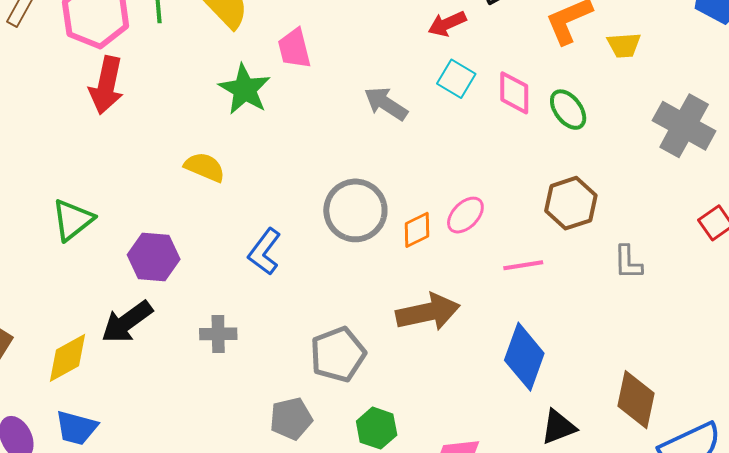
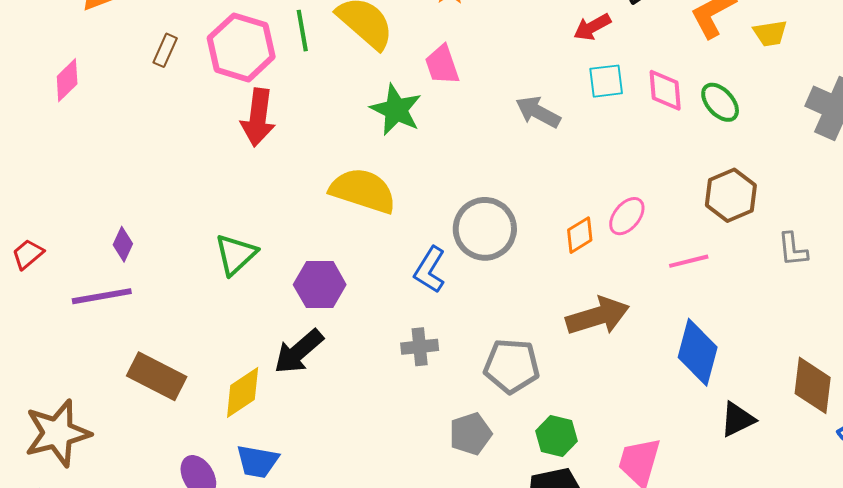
cyan square: (456, 79) -> (606, 81), turned -33
yellow semicircle: (205, 167) -> (363, 191), size x1.6
gray circle: (355, 210) -> (485, 229), moved
gray cross: (218, 334) -> (420, 347), moved
gray pentagon: (338, 354) -> (512, 366), turned 30

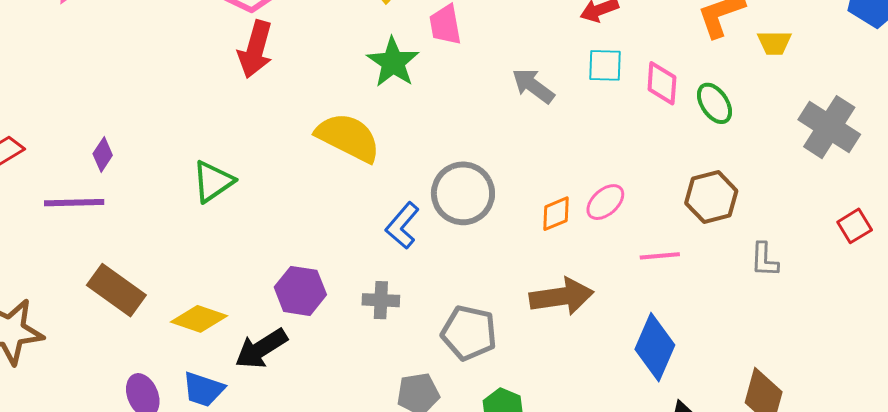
purple hexagon: (320, 285) -> (300, 291), moved
black arrow: (299, 352) -> (261, 349), moved
yellow diamond: (243, 392) -> (199, 319), turned 44

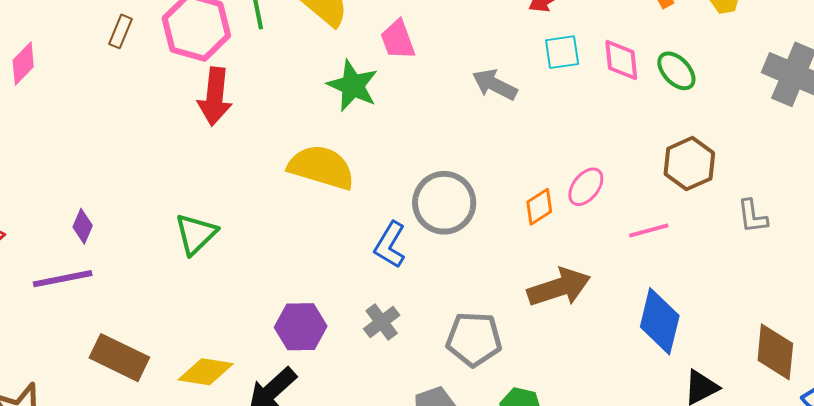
gray cross: (381, 300) -> (382, 322), turned -30

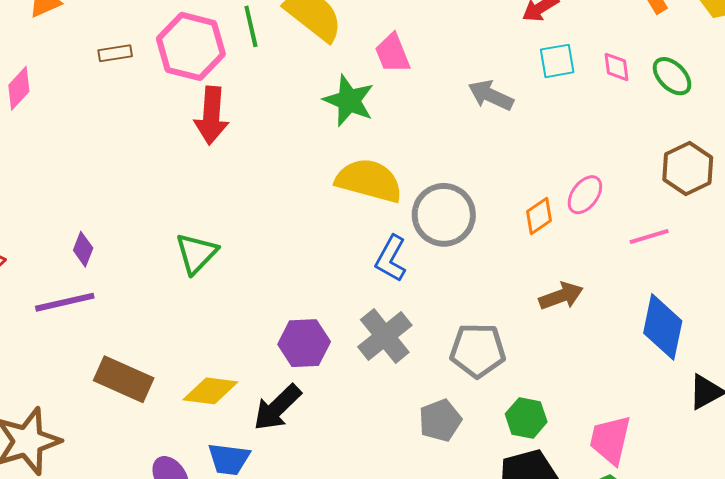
brown rectangle: (120, 31) -> (115, 53), turned 60
pink diamond: (621, 60) -> (616, 67), size x0.7
yellow semicircle: (321, 167) -> (369, 181), moved
brown arrow: (559, 287) -> (561, 296), size x0.7
gray cross: (382, 322) -> (385, 336), size x1.5

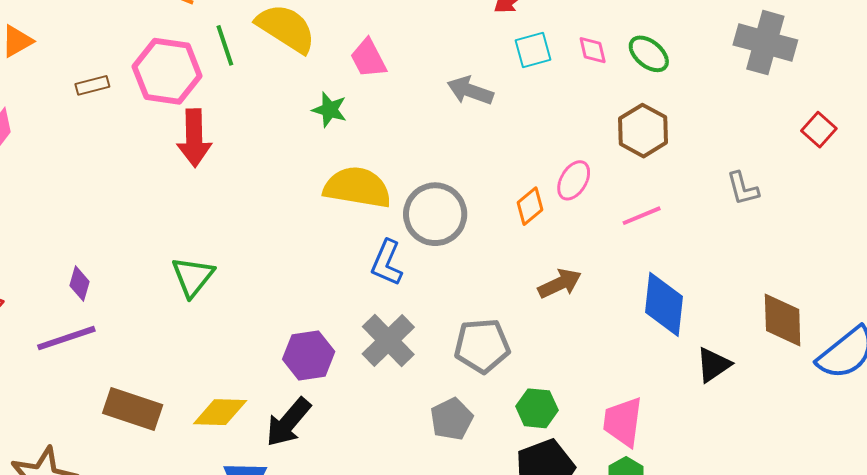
green star: (349, 101) -> (330, 110), size x0.7
brown hexagon: (688, 168) -> (643, 131), moved

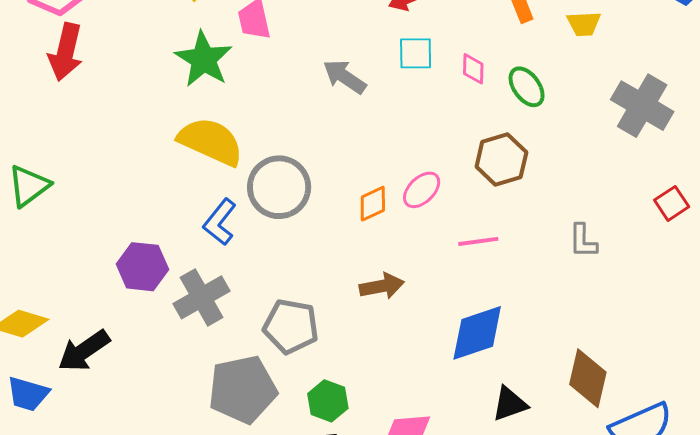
green star: (330, 110) -> (204, 59), size x1.6
blue diamond: (664, 304) -> (477, 333), turned 50
purple hexagon: (309, 355) -> (142, 267), moved
gray pentagon: (452, 419) -> (243, 389), size x1.6

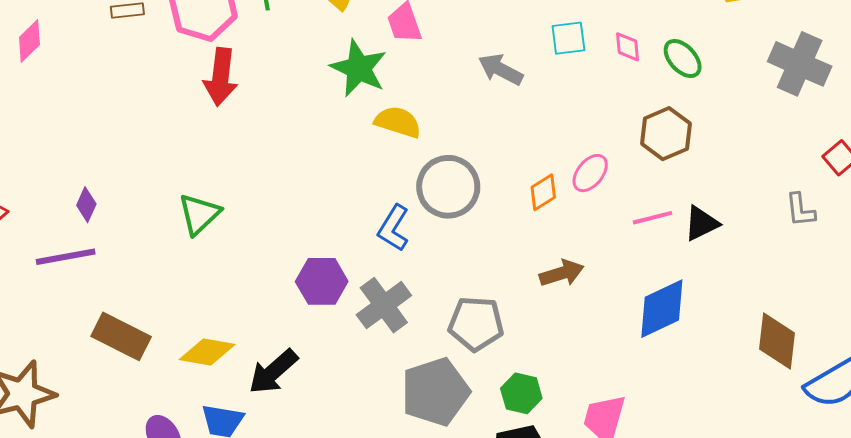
yellow semicircle: (211, 141) -> (398, 122), moved, size x0.7
gray L-shape: (583, 241) -> (800, 210), moved
black triangle: (510, 404) -> (701, 223), moved

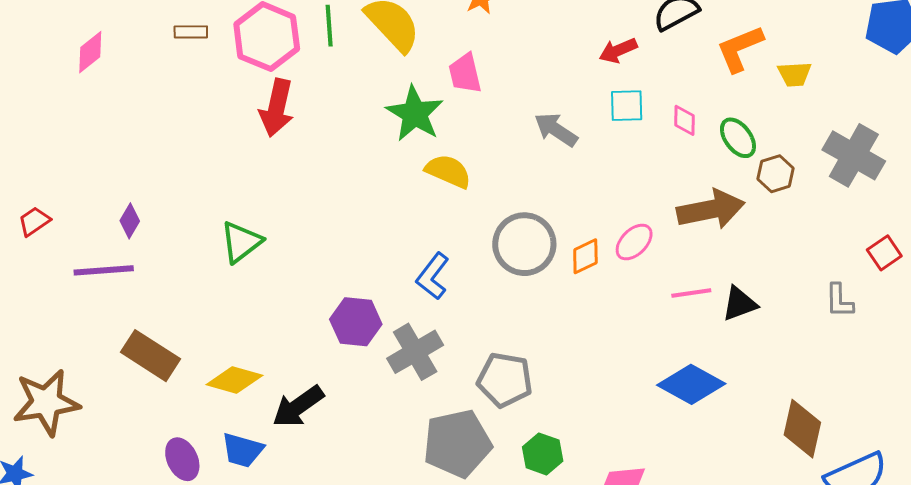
brown hexagon: (666, 134) -> (776, 174), moved, size x0.7
gray circle: (448, 187) -> (524, 244), moved
brown arrow: (562, 273) -> (711, 209), moved, size x1.5
blue diamond: (662, 309) -> (691, 384), turned 48

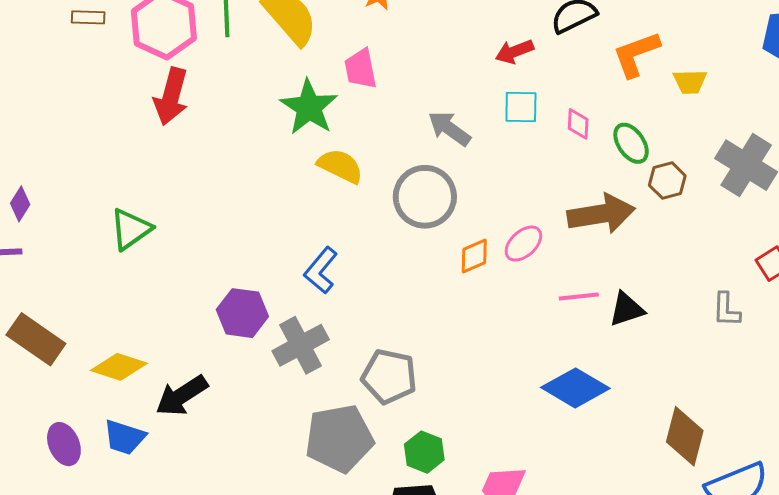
gray circle: (524, 244) -> (425, 197), moved

